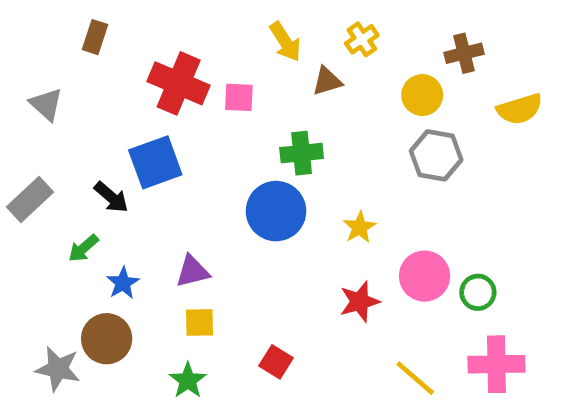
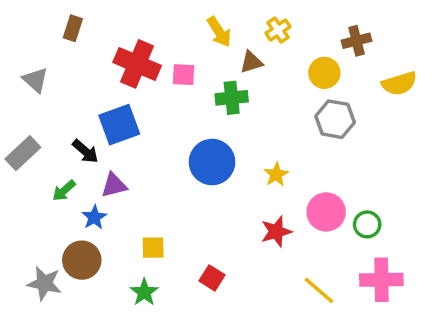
green cross: (302, 153) -> (232, 98), moved
purple triangle: (192, 271) -> (114, 185), moved

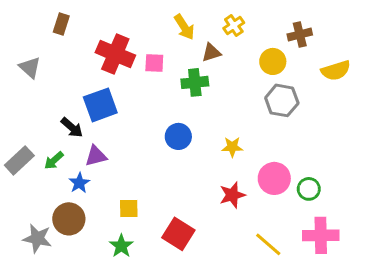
gray rectangle: (23, 153) -> (19, 160), moved
blue circle: (212, 162) -> (178, 136), size x0.7
yellow star: (276, 174) -> (232, 147), turned 30
red square: (212, 278) -> (178, 234), size x1.5

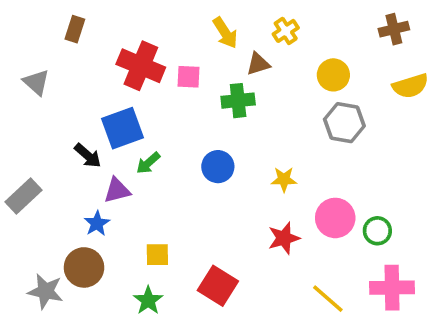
brown cross: (300, 34) -> (394, 29), moved
green arrow: (54, 160) -> (148, 163), moved

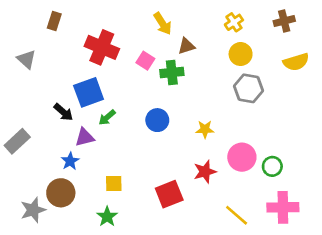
yellow cross: (286, 31) -> (234, 22), moved
pink square: (189, 77) -> (145, 61), moved, turned 30
red square: (218, 286) -> (169, 194), moved, turned 36
gray star: (46, 291) -> (33, 210), turned -30

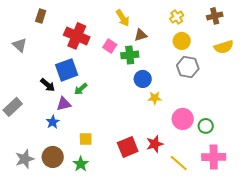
blue circle: (157, 120) -> (143, 79), moved
red star: (205, 172) -> (155, 144), moved
brown circle: (61, 193) -> (53, 157), moved

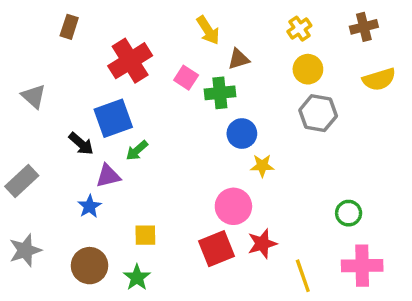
red cross: (77, 36) -> (130, 61), turned 35
gray triangle: (20, 45) -> (34, 96), moved
pink circle: (183, 119) -> (233, 206), moved
gray star: (25, 159) -> (25, 250), moved
yellow line: (179, 163) -> (303, 276), turned 30

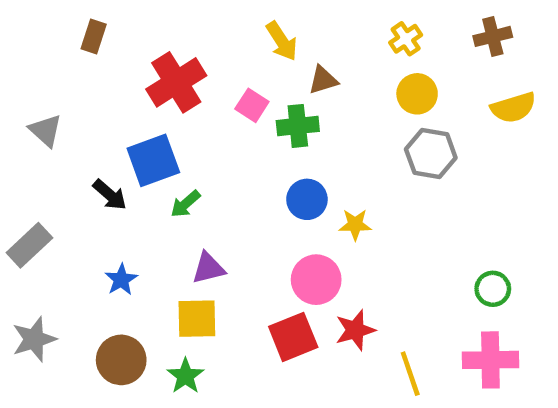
blue circle: (242, 134) -> (307, 199), moved
purple triangle: (108, 176) -> (208, 268), moved
green circle: (349, 213) -> (493, 289), moved
yellow square: (145, 235) -> (197, 319), size x1.4

